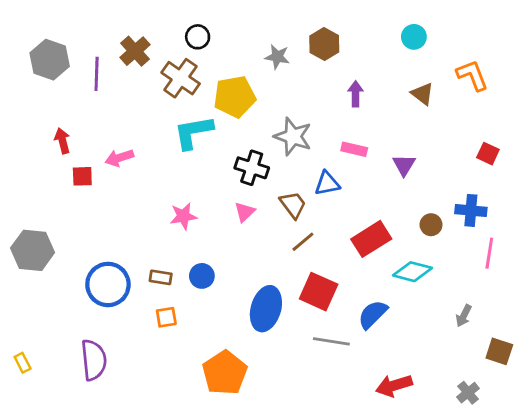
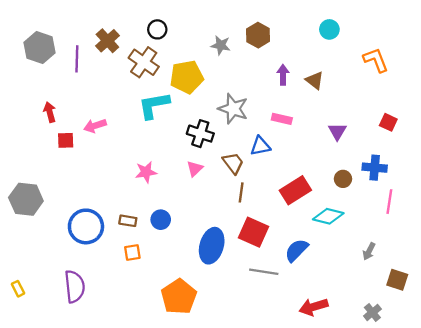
brown triangle: (422, 94) -> (315, 80), moved
purple triangle: (404, 165) -> (337, 131), moved
brown line: (303, 242) -> (241, 192), turned -42

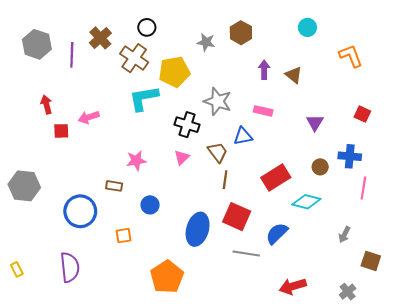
brown rectangle: (128, 221) -> (114, 186), moved

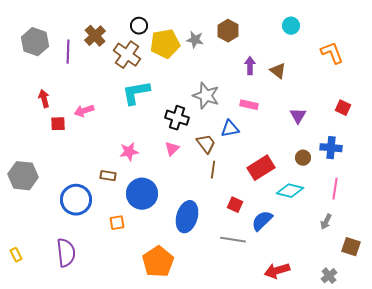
yellow pentagon: (174, 72) -> (165, 44), moved
pink line: (363, 188) -> (335, 189), moved
blue circle: (150, 205) -> (142, 194), size x1.8
red square: (237, 217) -> (235, 205), moved, size x0.6

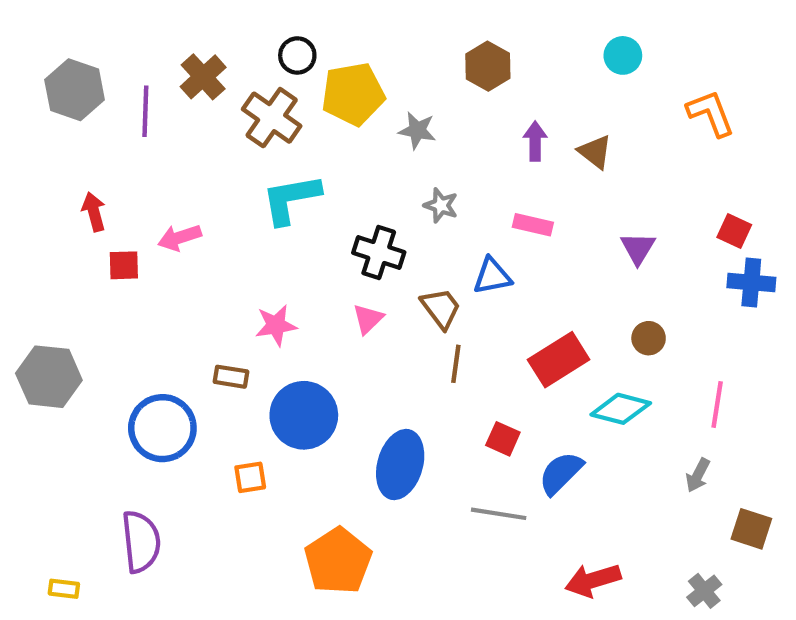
gray star: (195, 40) -> (417, 130), moved
gray star: (206, 96) -> (441, 205), size x0.6
blue cross: (331, 148) -> (751, 282), moved
yellow rectangle: (16, 255) -> (64, 589), moved, turned -56

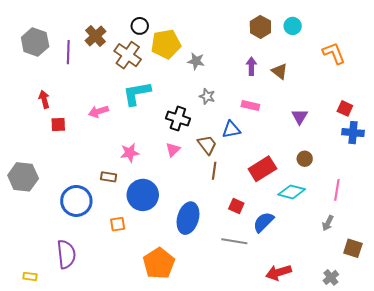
brown hexagon: (488, 66) -> (260, 27), moved
pink arrow: (180, 238) -> (98, 111), moved

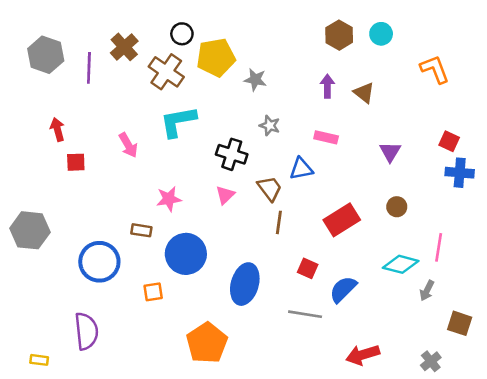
pink arrow: (98, 111) -> (128, 145), turned -102
cyan diamond: (292, 192) -> (401, 264), moved

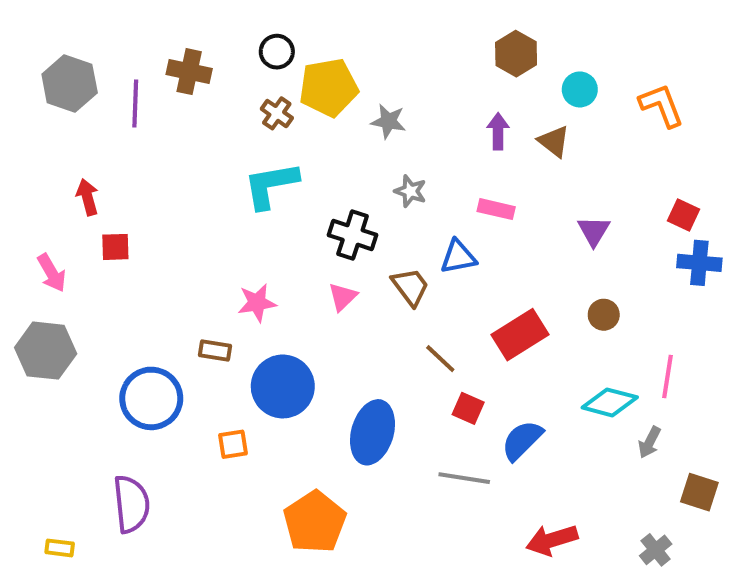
cyan circle: (381, 34) -> (580, 89), moved
brown cross: (124, 47) -> (189, 72), turned -36
brown cross: (166, 72) -> (277, 113), moved, size x0.6
pink arrow: (128, 145) -> (52, 273), moved
brown line: (279, 222) -> (440, 359), moved, turned -55

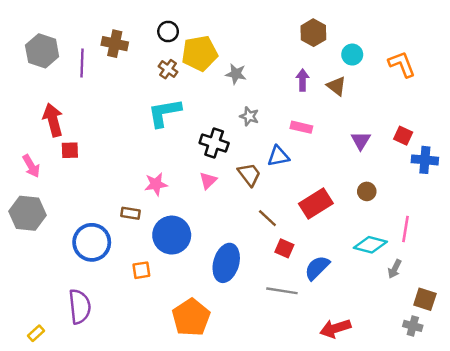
red arrow: (87, 197) -> (53, 120), size x1.5
red square: (683, 215) -> (403, 136), moved
yellow rectangle: (60, 548) -> (36, 333), turned -49
gray cross: (656, 550) -> (413, 326), moved, turned -36

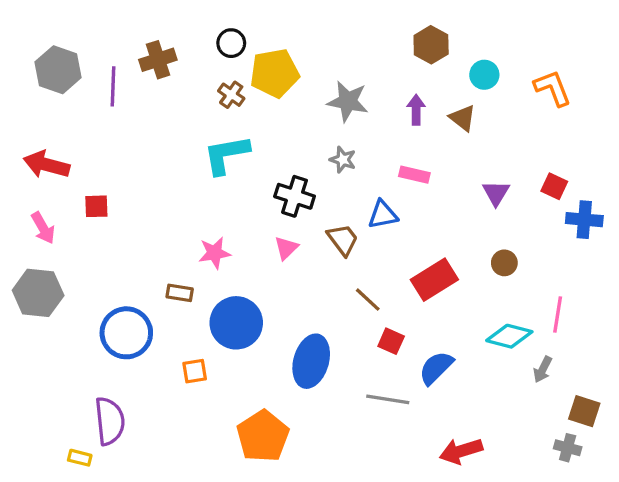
brown cross: (115, 44) -> (158, 60), turned -30
gray star: (236, 74) -> (348, 101), moved, size x1.4
red arrow: (53, 120) -> (46, 165), moved, turned -60
yellow rectangle: (36, 333) -> (80, 458), moved, turned 56

